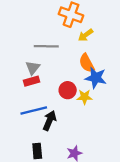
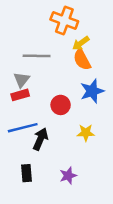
orange semicircle: (87, 63) -> (82, 60), moved
blue star: (96, 78) -> (92, 91), turned -30
yellow star: (84, 97) -> (86, 133), moved

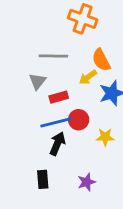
yellow arrow: (81, 43) -> (88, 77), moved
red rectangle: (20, 95) -> (59, 97), moved
red circle: (61, 105) -> (79, 120), moved
blue line: (23, 128) -> (56, 122), moved

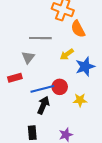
orange semicircle: (101, 60) -> (78, 29), moved
red rectangle: (59, 97) -> (15, 78), moved

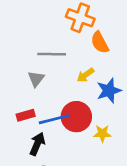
red rectangle: (15, 78) -> (26, 115), moved
red circle: (60, 87) -> (76, 117), size x1.5
black arrow: (43, 105) -> (37, 144), moved

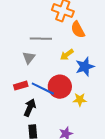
blue line: (54, 119) -> (43, 89), turned 40

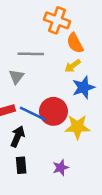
yellow arrow: (67, 55) -> (73, 66), moved
yellow star: (80, 100) -> (77, 127), size x1.5

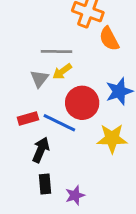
yellow arrow: (73, 66) -> (62, 71), moved
red circle: (53, 111) -> (82, 103), moved
purple star: (61, 168) -> (75, 195), moved

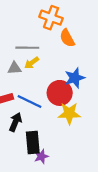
gray triangle: (39, 79) -> (14, 68), turned 48
red circle: (82, 103) -> (60, 93), moved
black rectangle: (45, 184) -> (33, 142), moved, size x1.5

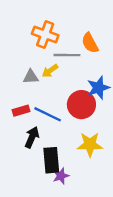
orange cross: (51, 18) -> (45, 34), moved
gray line: (27, 48) -> (67, 55), moved
yellow star: (69, 113) -> (90, 144), moved

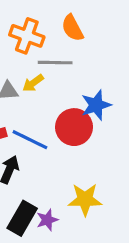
orange semicircle: (90, 43) -> (72, 28), moved
yellow star: (90, 144) -> (85, 199), moved
black rectangle: (51, 160) -> (22, 218), moved, turned 35

